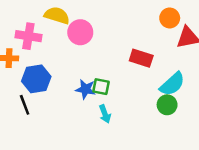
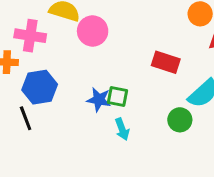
green circle: (167, 105) -> (180, 120), moved

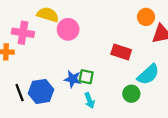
blue hexagon: (40, 87) -> (41, 91), moved

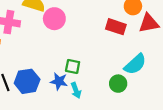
red rectangle: (121, 52) -> (116, 27), moved
blue star: (73, 79) -> (59, 81), moved

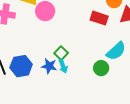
green square: (73, 67) -> (61, 53), turned 32
cyan arrow: (76, 90) -> (63, 66), moved

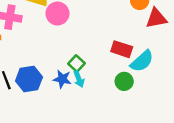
red rectangle: (99, 18) -> (122, 49), moved

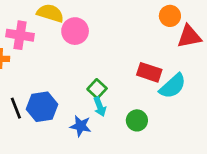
blue star: (62, 79) -> (81, 126), moved
green circle: (124, 81) -> (137, 120), moved

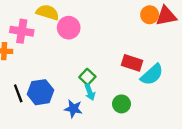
red triangle: (189, 37) -> (166, 16), moved

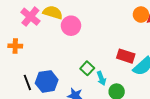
pink cross: (22, 31) -> (30, 17), moved, turned 30
cyan arrow: (90, 92) -> (101, 78), moved

